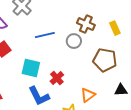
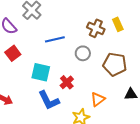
yellow rectangle: (115, 28) -> (118, 24), moved
gray circle: (74, 41) -> (83, 53), moved

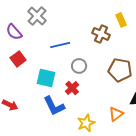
yellow rectangle: (118, 24) -> (121, 20), moved
gray circle: (83, 53) -> (79, 66), moved
orange triangle: (98, 99) -> (116, 114), moved

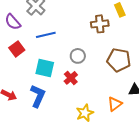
brown cross: (101, 34) -> (100, 24), turned -30
blue line: (60, 45) -> (46, 35), moved
blue L-shape: (54, 106) -> (38, 96), moved, turned -130

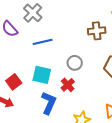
red square: (17, 49) -> (14, 82), moved
blue L-shape: (38, 96) -> (49, 103), moved

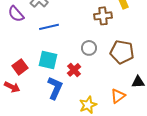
gray circle: (75, 63) -> (89, 48), moved

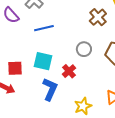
brown cross: (103, 16) -> (98, 17), turned -36
red square: (20, 67) -> (15, 68), turned 35

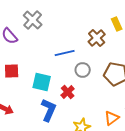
blue line: (44, 28) -> (65, 53), moved
red square: (15, 68) -> (12, 71), moved

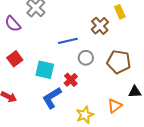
red square: (12, 71) -> (15, 59), turned -35
blue L-shape: (49, 110) -> (52, 98), turned -145

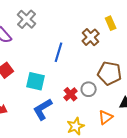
blue line: (68, 41) -> (59, 52), turned -60
gray circle: (86, 58) -> (89, 89), moved
red cross: (71, 80) -> (71, 94), moved

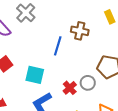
brown cross: (91, 37) -> (80, 31), moved, turned -36

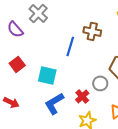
red cross: (70, 88) -> (82, 96), moved

